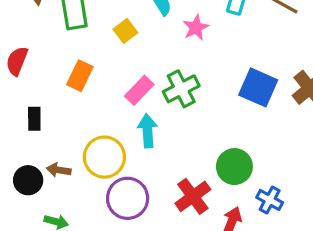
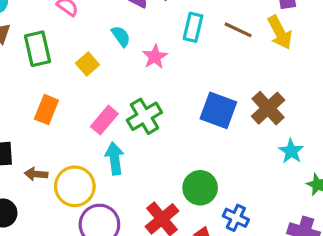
brown arrow: (59, 170) -> (36, 174), moved

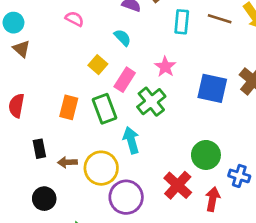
green rectangle: (38, 49) -> (105, 109), moved
pink star: (155, 57) -> (165, 67), moved
pink rectangle: (104, 120) -> (125, 80), moved

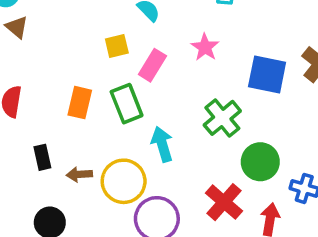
yellow square: (98, 65) -> (117, 46), turned 36
green cross: (151, 102) -> (222, 118), moved

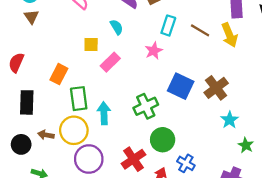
pink star: (205, 47) -> (154, 51), moved
green rectangle: (127, 104) -> (79, 99), moved
black rectangle: (42, 157) -> (27, 102), size x1.5
brown arrow: (79, 174) -> (46, 135), moved

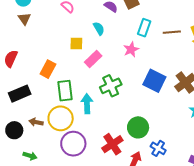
brown line: (200, 30) -> (172, 32), turned -36
black rectangle: (27, 102) -> (20, 94), turned 65
green cross: (146, 106) -> (111, 86), moved

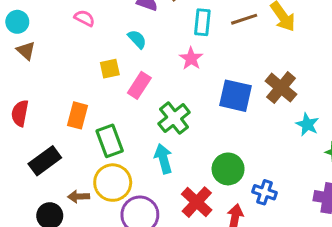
cyan arrow: (87, 104) -> (163, 159), moved

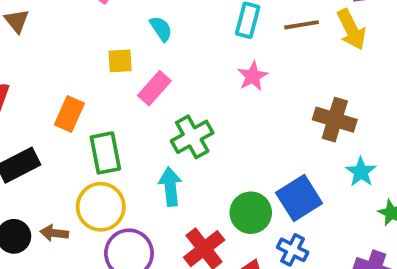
pink star: (191, 58) -> (253, 76), moved
brown cross: (281, 88) -> (335, 120), turned -32
blue square: (236, 96) -> (299, 198), moved, turned 36
brown arrow: (79, 196) -> (54, 233), moved

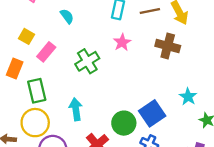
yellow square: (120, 61) -> (27, 36), moved, turned 35
pink rectangle: (154, 88) -> (46, 52), moved
brown cross: (335, 120) -> (168, 46), moved
green cross: (192, 137) -> (87, 61), moved

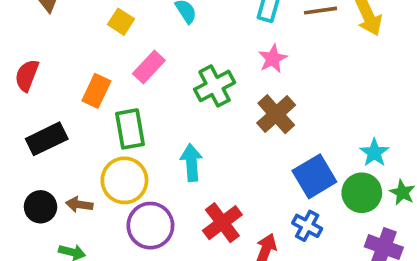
yellow square: (27, 36) -> (121, 22), moved
brown cross: (168, 46) -> (276, 114), moved, turned 30
green circle: (124, 123) -> (362, 193), moved

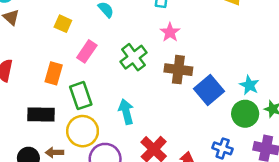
brown cross: (276, 114) -> (178, 70), turned -32
black rectangle: (47, 139) -> (41, 115), moved, turned 36
blue square: (314, 176) -> (209, 90), moved
blue cross: (307, 226) -> (223, 148), moved

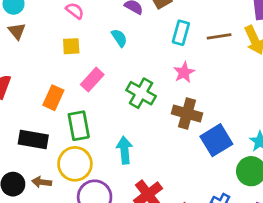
yellow square: (63, 24) -> (71, 46), turned -36
green cross: (133, 57) -> (141, 93), turned -32

